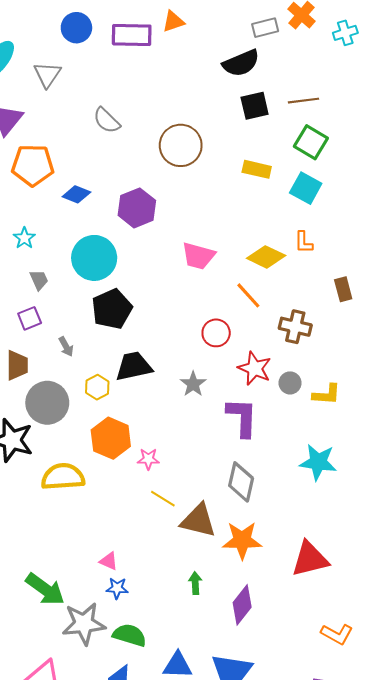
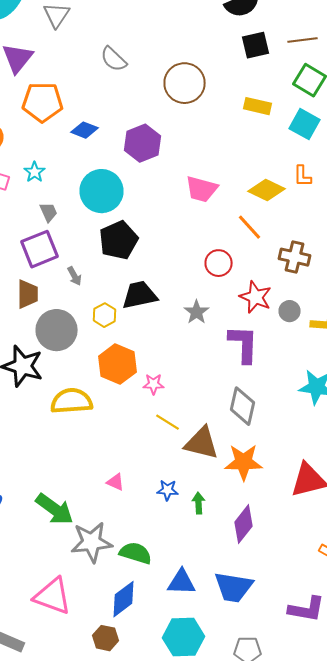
purple square: (30, 318) -> (40, 249), size x1.6
blue star: (117, 588) -> (168, 490), moved

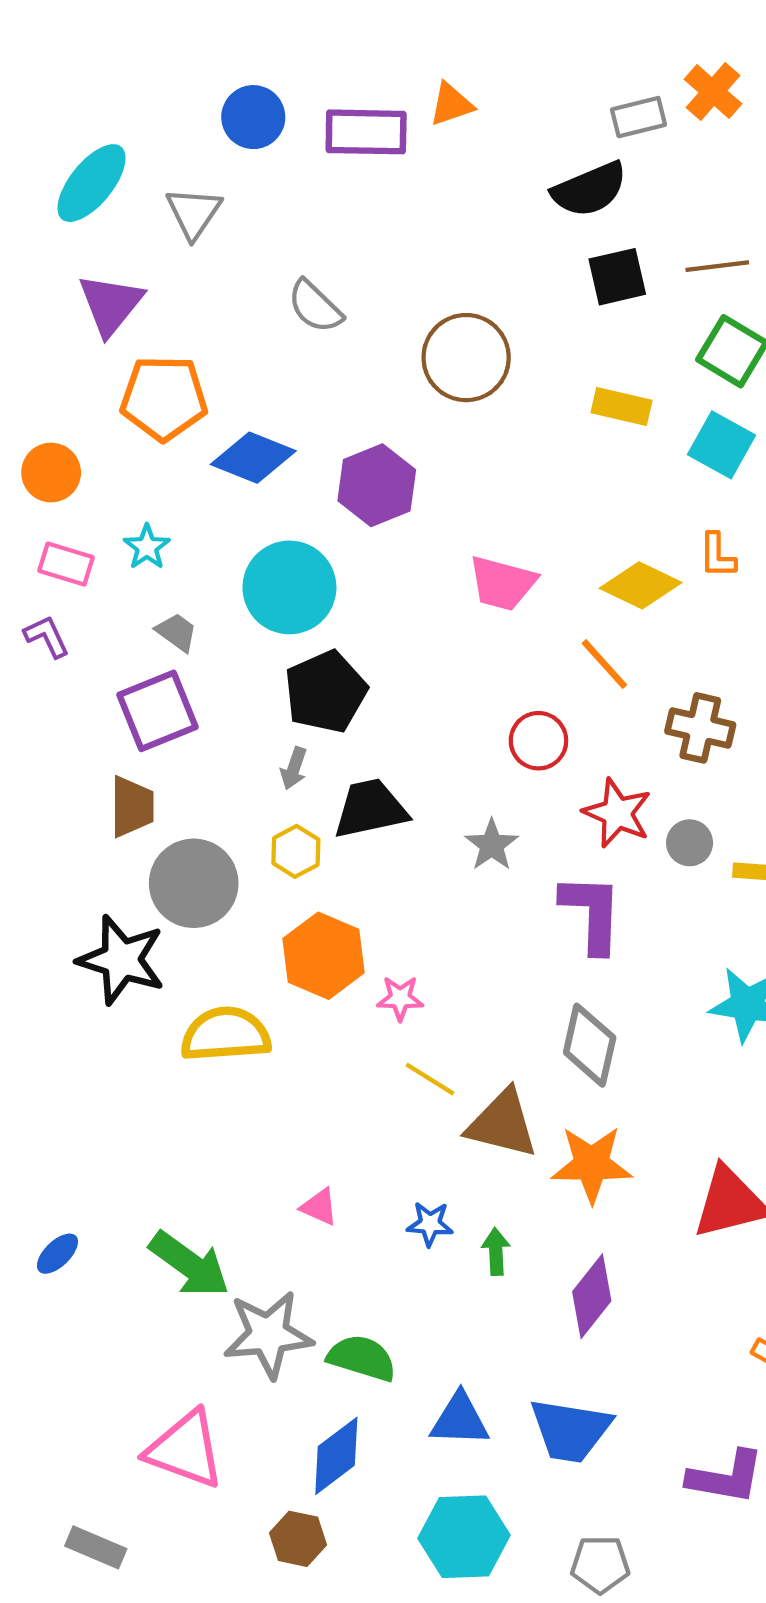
blue diamond: (84, 130) -> (253, 458), size x1.4
gray trapezoid: (48, 212) -> (177, 632), turned -30
gray arrow: (74, 276) -> (294, 768), moved, turned 48

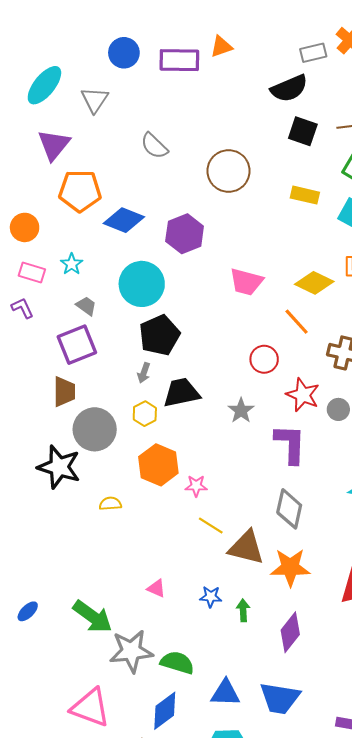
black square: (617, 277) -> (303, 131), turned 32
yellow semicircle: (226, 1034) -> (110, 504), size x0.5

